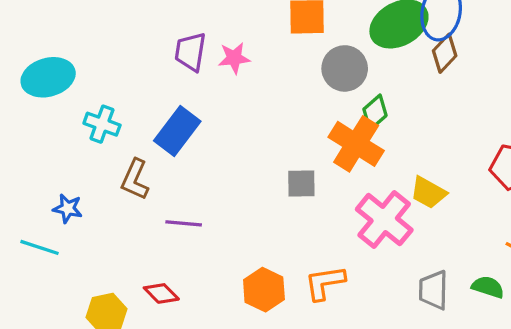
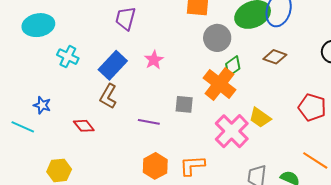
brown diamond: (445, 53) -> (275, 57), moved, turned 60
pink star: (234, 58) -> (154, 60), moved, turned -30
brown L-shape: (135, 179) -> (108, 96), moved
purple line: (184, 223) -> (149, 122), moved
red diamond: (161, 293) -> (84, 126), moved

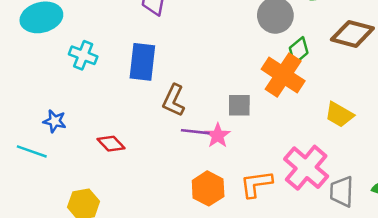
brown diamond: (275, 57) -> (352, 34), size x1.4
pink star: (154, 60) -> (218, 135), moved
blue rectangle: (113, 65) -> (142, 62), turned -32
brown L-shape: (108, 96) -> (174, 100), moved
pink cross: (232, 131) -> (306, 168), moved

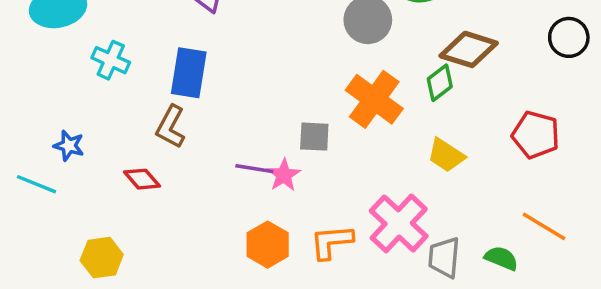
green diamond: (299, 50) -> (440, 83), moved
brown L-shape: (174, 100) -> (171, 127), moved

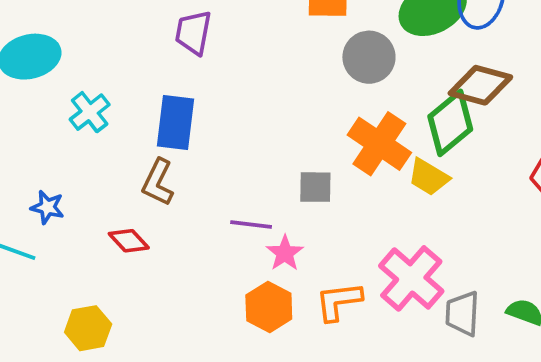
cyan cross: (111, 60) -> (90, 112), turned 30
green diamond: (440, 83) -> (450, 123), size x1.6
yellow trapezoid: (446, 155) -> (429, 177), moved
pink star: (284, 175) -> (285, 253), moved

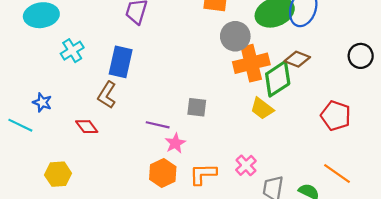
brown diamond: (480, 85) -> (297, 59), size x0.7
orange cross: (379, 144) -> (251, 63), moved, turned 36
pink cross: (411, 278) -> (246, 165), size x0.6

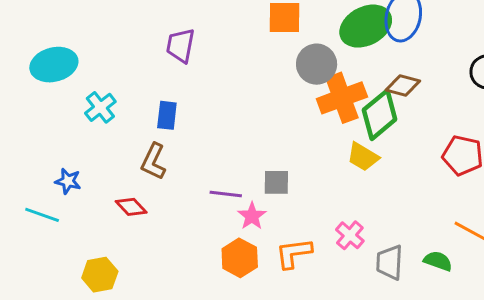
blue rectangle: (121, 62) -> (167, 115), size x0.7
gray square: (197, 107) -> (276, 182), moved

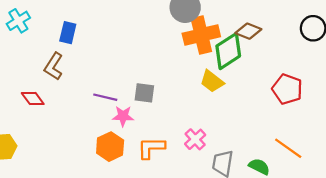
pink star: (252, 216) -> (123, 116), turned 30

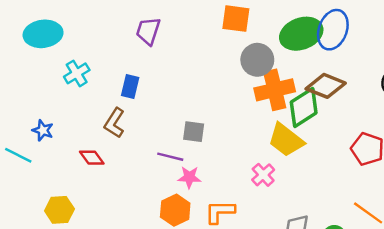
brown diamond: (248, 31) -> (326, 86), size x1.4
yellow trapezoid: (212, 81) -> (286, 140), size x1.4
gray square: (144, 93) -> (194, 132), moved
pink cross: (195, 139) -> (263, 175), moved

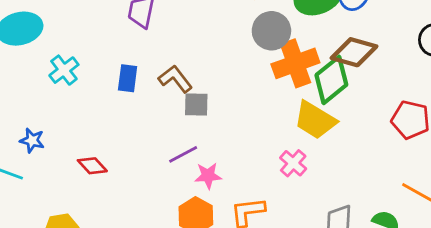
brown L-shape: (114, 123) -> (175, 79), moved, turned 116
gray square: (194, 132) -> (196, 105), moved
purple line: (170, 157) -> (183, 154), turned -35

